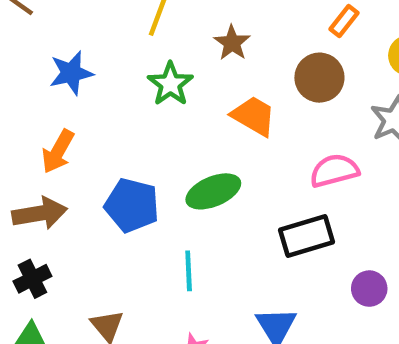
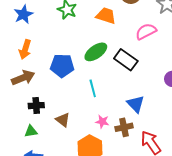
black rectangle: (307, 236) -> (126, 60), moved, turned 65
black cross: (32, 279) -> (36, 106), moved, turned 35

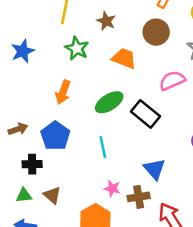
orange arrow: (25, 49) -> (63, 92), moved
blue pentagon: (62, 66) -> (55, 136), moved, turned 30
brown arrow: (23, 78) -> (18, 129), size x0.7
brown triangle: (63, 120) -> (52, 195), moved

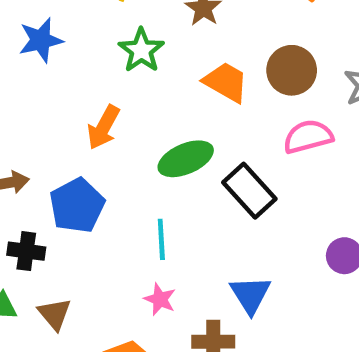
brown circle: (156, 32) -> (292, 70), moved
pink star: (112, 188) -> (160, 299), moved

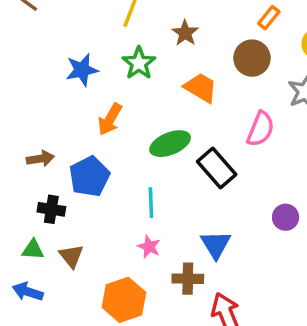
blue star: (41, 40) -> (82, 70), moved
brown circle: (292, 70) -> (252, 58), moved
pink semicircle: (308, 137) -> (260, 129), turned 126

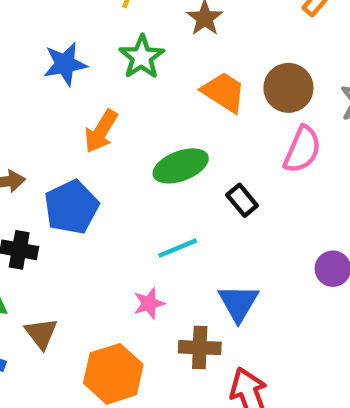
brown circle: (252, 58) -> (288, 88), moved
black rectangle: (217, 168) -> (242, 200), size x0.6
cyan line: (151, 203) -> (178, 248), moved, turned 68
pink star: (149, 247) -> (149, 303), turned 30
brown triangle: (71, 256) -> (41, 333), moved

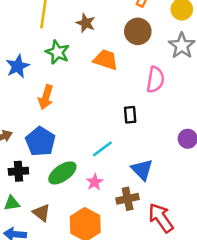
brown circle: (288, 88) -> (138, 31), moved
green ellipse: (181, 166) -> (62, 173), moved
black rectangle: (242, 200) -> (130, 115), turned 49

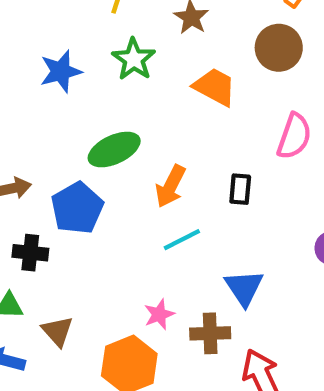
orange arrow: (46, 97) -> (170, 186), moved
green ellipse: (62, 173) -> (114, 150), moved
pink star: (95, 182) -> (159, 314), moved

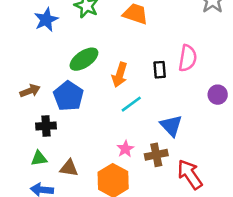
pink semicircle: (294, 136) -> (188, 58), moved
brown triangle: (57, 331) -> (69, 168), turned -30

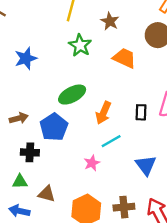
blue star: (46, 20) -> (26, 58), moved
pink star: (125, 149) -> (92, 163), moved
brown cross: (156, 155) -> (124, 207), moved

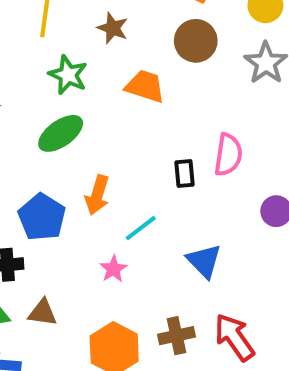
green ellipse: (72, 95) -> (61, 133), moved
orange arrow: (103, 113) -> (97, 195), moved
brown triangle: (47, 194) -> (43, 313), moved

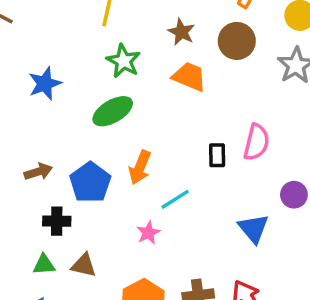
brown star: (113, 28) -> (181, 32), moved
blue triangle: (204, 261) -> (253, 228), moved

